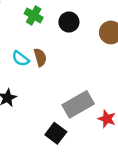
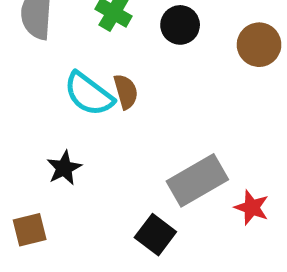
cyan semicircle: (21, 59) -> (89, 94), size x1.5

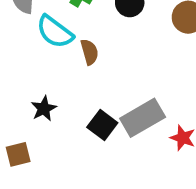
cyan semicircle: (89, 94) -> (55, 32), moved
black square: (155, 235) -> (102, 125), moved

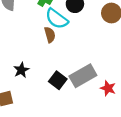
cyan semicircle: (55, 32) -> (57, 19), moved

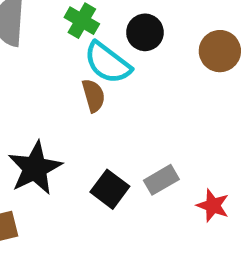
black star: (21, 70) -> (35, 168), size x1.6
gray rectangle: (83, 76) -> (161, 180), size x0.6

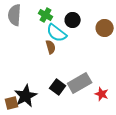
black star: (35, 168) -> (26, 96), moved
gray rectangle: (161, 180) -> (80, 83), size x1.6

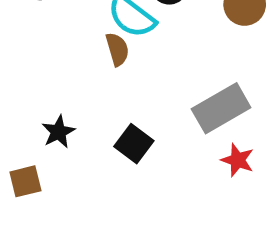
gray rectangle: (80, 83) -> (221, 108), moved
black star: (26, 96) -> (58, 132), moved, size x0.6

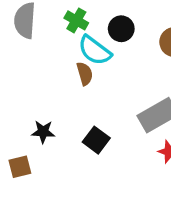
black star: (58, 132) -> (43, 132), turned 30

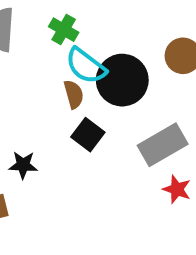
black circle: (121, 29) -> (122, 80), moved, size x1.6
black square: (96, 140) -> (88, 135), moved

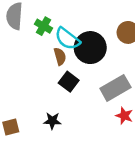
green cross: (64, 30) -> (44, 26), moved
black star: (23, 165) -> (52, 121), moved

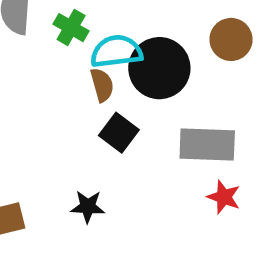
cyan semicircle: (67, 39) -> (116, 51), turned 136
gray rectangle: (115, 88) -> (207, 145), turned 32

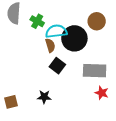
brown circle: (231, 39) -> (97, 21), moved

